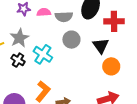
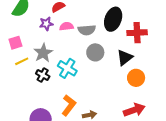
black triangle: (101, 46) -> (125, 58), turned 30

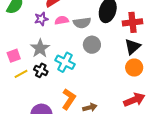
pink square: (15, 43) -> (14, 56), moved
black triangle: (125, 58) -> (133, 47), moved
yellow line: (22, 61) -> (21, 74), moved

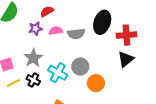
gray circle: (92, 45) -> (80, 67), moved
orange circle: (134, 68) -> (96, 83), moved

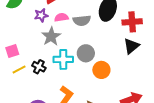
gray star: (33, 58) -> (51, 36), moved
cyan cross: (58, 73) -> (63, 59), turned -30

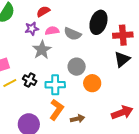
gray semicircle: (82, 21) -> (72, 34), turned 30
cyan cross: (63, 59) -> (55, 85), moved

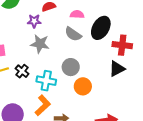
pink semicircle: (52, 31) -> (77, 14), moved
gray star: (42, 50) -> (40, 44), turned 30

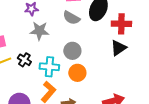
orange circle: (83, 86) -> (77, 73), moved

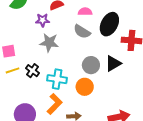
black triangle: (118, 48) -> (113, 63), moved
gray circle: (72, 51) -> (91, 65), moved

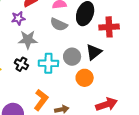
black cross: (33, 71) -> (21, 64), moved
cyan cross: (57, 79) -> (48, 63), moved
orange circle: (85, 87) -> (85, 78), moved

